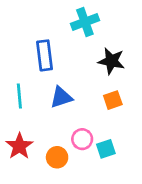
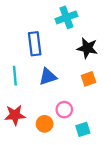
red star: (19, 146) -> (15, 115), turned 30
cyan square: (106, 149) -> (83, 129), moved

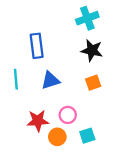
cyan cross: (66, 17) -> (87, 18), moved
red star: (15, 115) -> (38, 121), moved
orange circle: (45, 124) -> (57, 137), moved

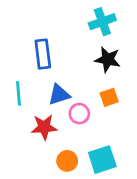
pink circle: (68, 115) -> (79, 114), moved
red star: (38, 121) -> (44, 127), moved
cyan square: (87, 136) -> (102, 160), size x1.5

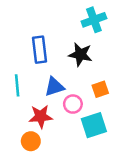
black star: (108, 59) -> (80, 55), moved
cyan square: (102, 160) -> (94, 125), moved
orange circle: (67, 161) -> (31, 141), moved

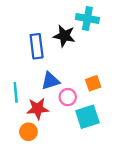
cyan cross: (94, 20) -> (87, 18), turned 30
black star: (80, 55) -> (64, 36), moved
cyan line: (17, 85) -> (16, 92), moved

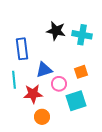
cyan cross: (87, 18) -> (82, 35), moved
blue rectangle: (37, 46) -> (22, 49), moved
orange circle: (28, 132) -> (42, 117), moved

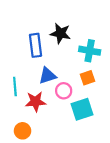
cyan cross: (82, 35) -> (90, 51), moved
blue rectangle: (22, 49) -> (36, 45), moved
orange circle: (42, 117) -> (23, 131), moved

